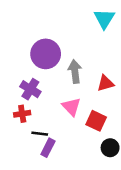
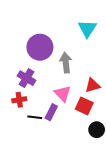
cyan triangle: (104, 19) -> (87, 29), moved
red triangle: (105, 83) -> (92, 85), moved
purple rectangle: (48, 148) -> (51, 112), moved

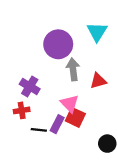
purple circle: (40, 47) -> (58, 44), moved
red triangle: (92, 85) -> (98, 81), moved
red square: (84, 106) -> (75, 117), moved

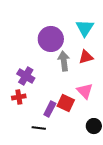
red triangle: (98, 81) -> (86, 57), moved
pink triangle: (70, 104) -> (85, 91), moved
black line: (39, 130) -> (39, 128), moved

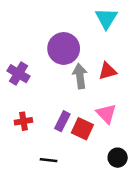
cyan triangle: (85, 28) -> (106, 18), moved
purple cross: (26, 76) -> (18, 74), moved
purple rectangle: (50, 109) -> (62, 121), moved

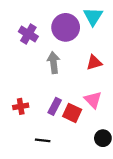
purple circle: (64, 48) -> (66, 27), moved
purple cross: (18, 74) -> (28, 34), moved
gray arrow: (80, 76) -> (54, 63), moved

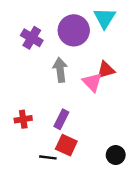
pink triangle: (93, 100) -> (92, 82), moved
red square: (72, 113) -> (66, 145), moved

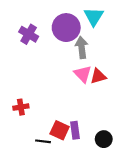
gray arrow: (60, 70) -> (82, 47), moved
red triangle: (106, 70) -> (98, 76), moved
purple rectangle: (61, 119) -> (75, 130), moved, turned -35

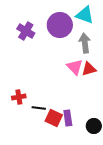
cyan triangle: (94, 17) -> (85, 15), turned -42
gray arrow: (82, 47) -> (85, 43), moved
black line: (43, 141) -> (39, 108), moved

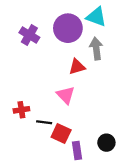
pink triangle: (75, 67) -> (66, 95), moved
red triangle: (89, 69) -> (77, 67), moved
purple rectangle: (68, 118) -> (77, 151), moved

